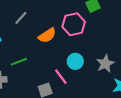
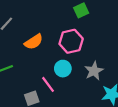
pink hexagon: (74, 24) -> (71, 41), moved

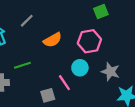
gray star: (94, 71) -> (110, 72), turned -30

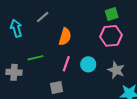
orange semicircle: (53, 40) -> (65, 37), turned -48
pink hexagon: (89, 41) -> (111, 36), moved
pink line: (64, 83) -> (66, 64), moved, turned 49

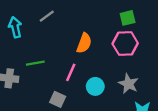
orange semicircle: (65, 37) -> (84, 43), moved
cyan circle: (88, 64) -> (95, 86), moved
gray square: (57, 87) -> (58, 99), turned 32

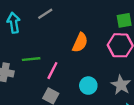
pink line: (71, 72) -> (52, 71), moved

